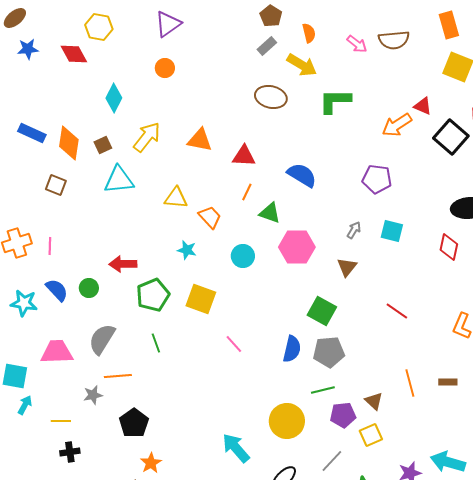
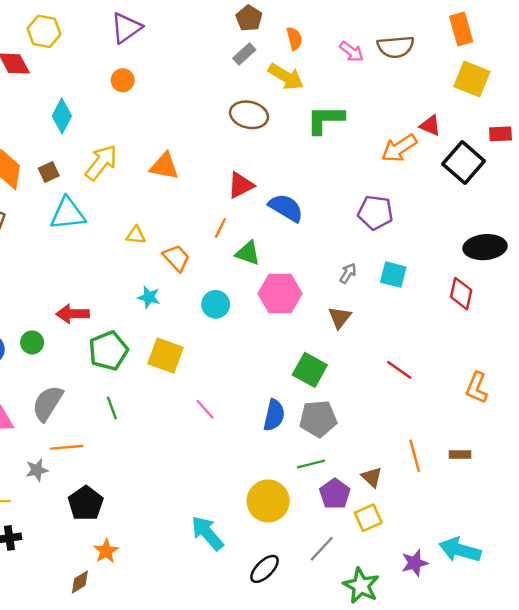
red triangle: (244, 156) -> (241, 185), moved, turned -30
yellow triangle: (176, 198) -> (136, 235), size x0.7
purple pentagon: (343, 415) -> (335, 494), turned -30

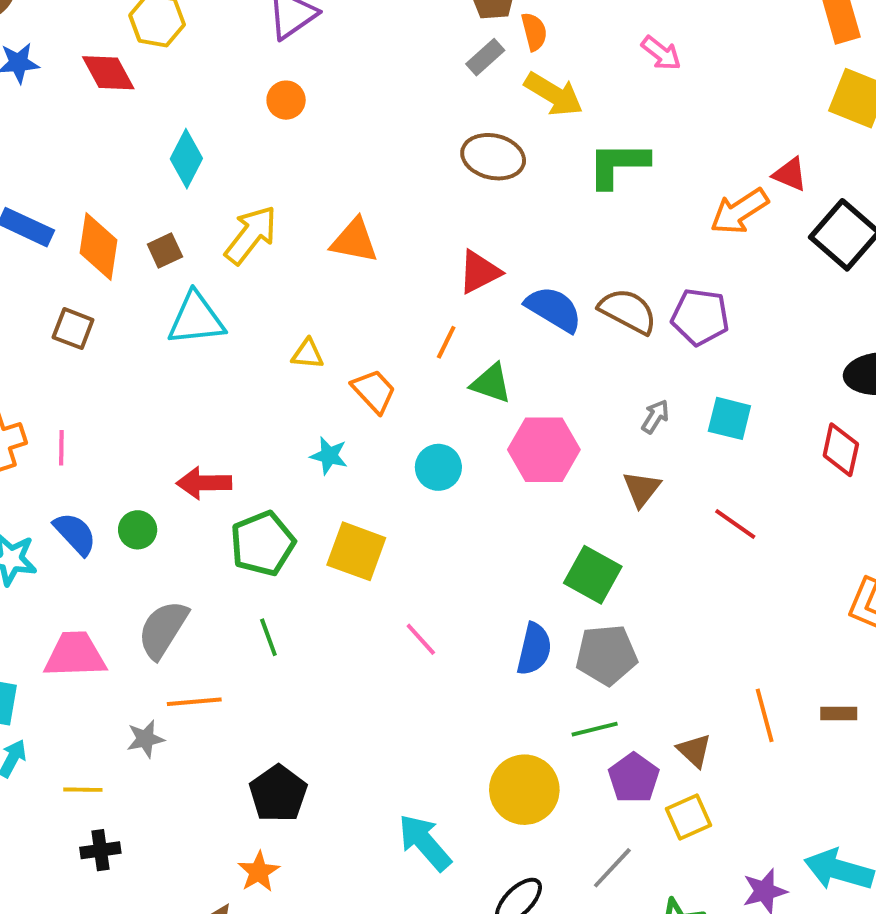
orange semicircle: (294, 39) -> (534, 32), moved
brown semicircle: (396, 47) -> (628, 311), moved, turned -147
red line: (399, 370) -> (735, 524), moved
black pentagon: (86, 503) -> (278, 794), moved

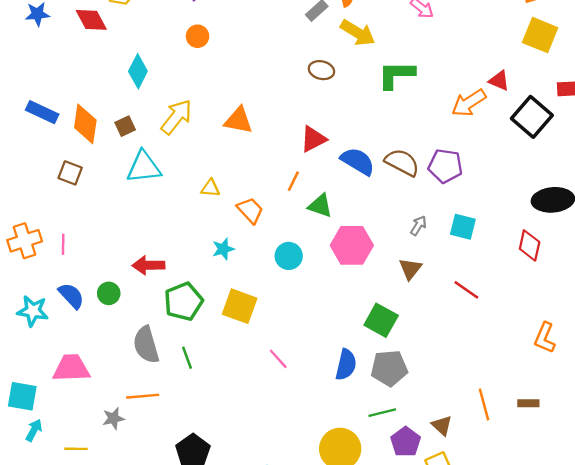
brown ellipse: (493, 157) -> (321, 70), size x0.7
cyan star: (329, 456) -> (223, 249), turned -30
gray semicircle: (163, 629) -> (146, 345), moved, turned -48

